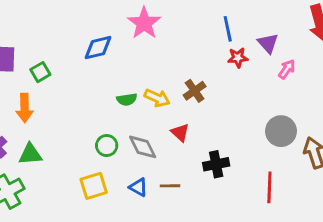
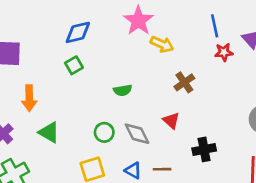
blue diamond: (98, 48) -> (78, 32), moved
green square: (40, 72) -> (74, 65), moved
yellow arrow: (157, 98) -> (162, 44), moved
green triangle: (30, 154) -> (49, 132), moved, turned 35

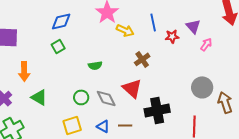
blue line: (215, 26) -> (153, 22), moved
red triangle: (171, 121) -> (132, 88), size x1.5
black cross: (204, 149) -> (157, 110), size x1.4

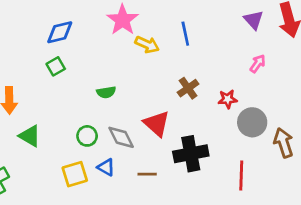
purple triangle: (193, 26) -> (254, 20), moved
red star: (172, 36) -> (228, 99), moved
brown cross: (142, 59) -> (188, 88), moved
blue triangle: (103, 126) -> (106, 167), moved

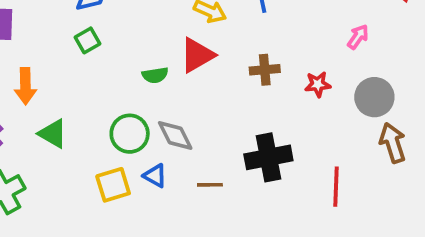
brown cross: (188, 88) -> (265, 70), turned 30
gray circle: (252, 122) -> (374, 97), moved
red triangle: (157, 124) -> (197, 55), moved, turned 48
green circle: (87, 136) -> (130, 134), size x1.4

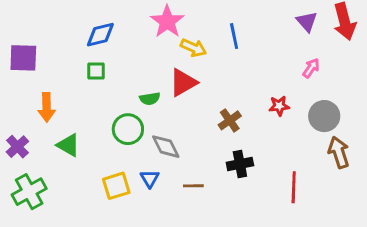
green square: (88, 40) -> (96, 71), turned 30
brown cross: (265, 70) -> (230, 120), moved, turned -30
green circle: (130, 134) -> (128, 129), moved
black cross: (268, 157) -> (240, 164), size x0.7
blue triangle: (155, 176) -> (150, 179), turned 30

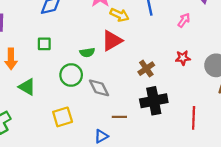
pink arrow: (311, 68) -> (184, 20), moved
green square: (96, 71) -> (44, 44), moved
black cross: (240, 164) -> (154, 101), size x1.4
blue triangle: (150, 179) -> (101, 136), moved, turned 32

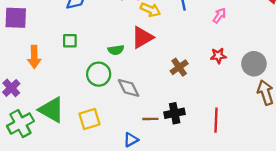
green triangle: (27, 87) -> (51, 110), moved, size x1.4
black cross: (154, 101) -> (175, 113), moved, size x0.7
red line: (194, 118) -> (216, 120), moved

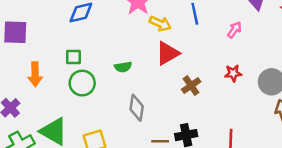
red triangle: (142, 37) -> (168, 53), moved
green circle: (99, 74) -> (82, 83), moved
gray diamond: (129, 88) -> (137, 108), turned 35

